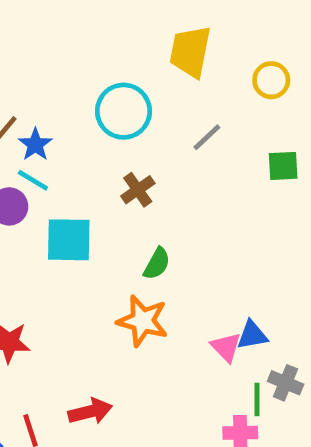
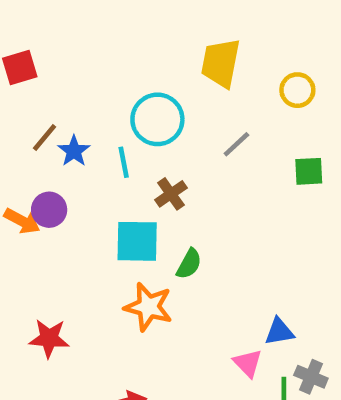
cyan line: (33, 180) -> (124, 162), moved, turned 48
cyan square: (69, 240) -> (137, 241), moved
orange star: (143, 321) -> (148, 307), moved
pink triangle: (226, 347) -> (248, 363), moved

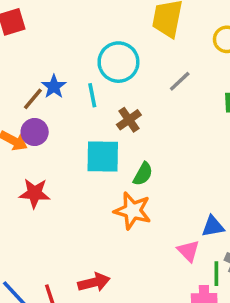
brown line: (45, 137) -> (33, 99), moved
orange star: (148, 307) -> (132, 211), moved
red star: (49, 338) -> (35, 193), moved

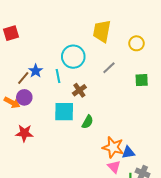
orange star: (132, 211) -> (113, 147), moved

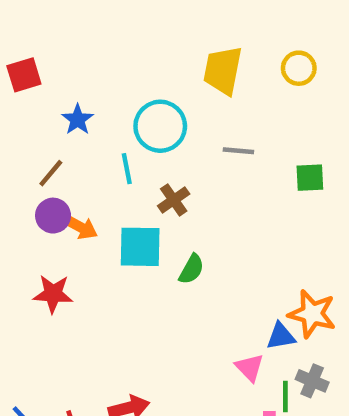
yellow circle: (136, 43) -> (299, 68), moved
gray line: (109, 68) -> (238, 151), turned 48
blue star: (36, 71) -> (78, 120), moved
orange arrow: (12, 102) -> (80, 227), moved
orange star: (113, 147) -> (312, 314), moved

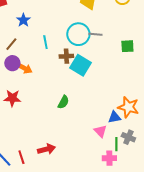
cyan circle: (160, 126) -> (78, 34), moved
brown cross: (174, 200) -> (66, 56), turned 32
cyan square: (140, 247) -> (80, 65), moved, turned 30
green semicircle: (191, 269) -> (63, 102), moved

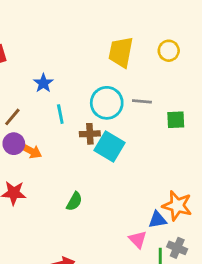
blue star: (23, 20) -> (43, 83), moved
gray line: (95, 34) -> (142, 101), moved
green semicircle: (63, 102) -> (74, 201), moved

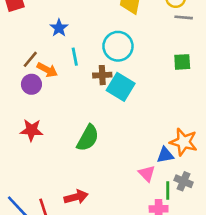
gray line: (142, 101) -> (184, 17), moved
orange arrow: (31, 151) -> (47, 70), moved
green semicircle: (74, 201) -> (88, 138), size x1.5

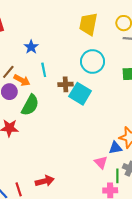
cyan circle: (118, 46) -> (93, 61), moved
green semicircle: (88, 138) -> (30, 105), moved

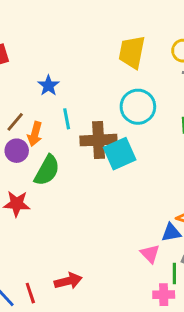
orange arrow: (22, 80) -> (35, 134), turned 77
brown cross: (65, 84) -> (99, 140), size x1.6
cyan square: (80, 94) -> (120, 154), turned 35

